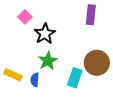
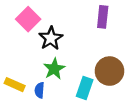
pink square: (25, 17) -> (28, 19), size x1.5

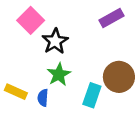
purple rectangle: (103, 17) -> (112, 18), turned 55

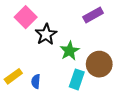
green star: (59, 74) -> (70, 51), moved
yellow rectangle: (16, 92) -> (13, 76), turned -60

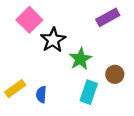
brown circle: (99, 64) -> (115, 74), size x0.6

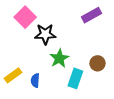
black star: (53, 40) -> (45, 34), turned 30
green star: (80, 59) -> (59, 58), moved

